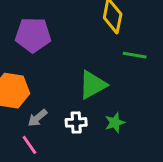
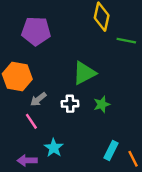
green line: (135, 55) -> (126, 41), moved

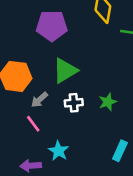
purple pentagon: (36, 31) -> (52, 26), moved
green triangle: (84, 73) -> (65, 71), moved

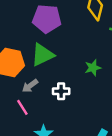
green triangle: (65, 71) -> (43, 55), moved
green star: (108, 102) -> (93, 68), moved

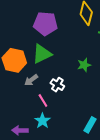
white cross: (61, 91) -> (57, 85), turned 32
pink line: (22, 107) -> (43, 101), moved

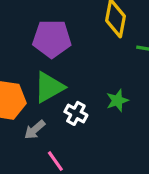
white cross: (57, 85) -> (76, 113), moved

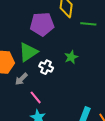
purple pentagon: (52, 39) -> (42, 24), moved

